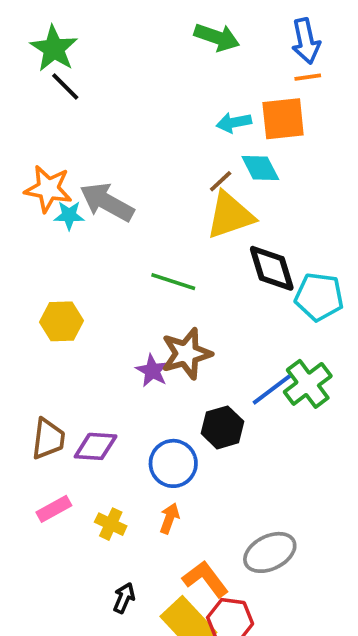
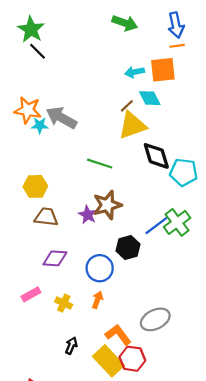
brown trapezoid: (48, 439) -> (46, 217), moved, turned -90

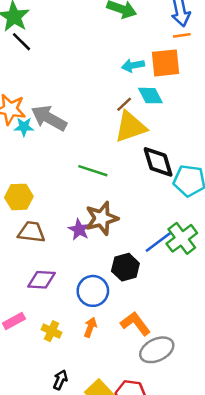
orange L-shape: (118, 335) -> (135, 324), moved

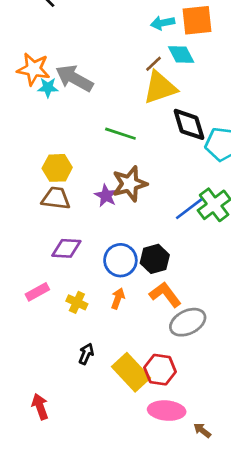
yellow hexagon: (19, 197) -> (57, 168), moved
black hexagon: (125, 267) -> (155, 259), moved

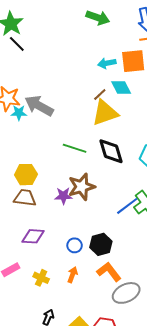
black diamond: (189, 124) -> (111, 151), moved
purple star: (106, 196) -> (63, 196), turned -30
blue circle: (120, 260) -> (75, 245), size x0.6

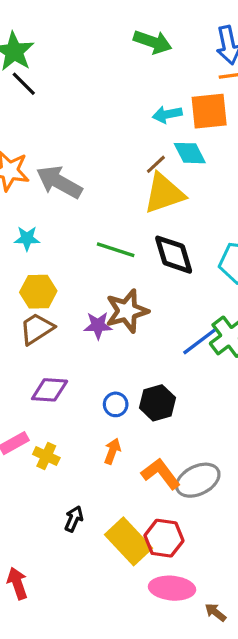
cyan star: (19, 113) -> (27, 238), moved
brown trapezoid: (25, 198) -> (37, 329), turned -40
orange L-shape: (109, 272) -> (161, 474), moved
yellow cross: (41, 278) -> (46, 456), moved

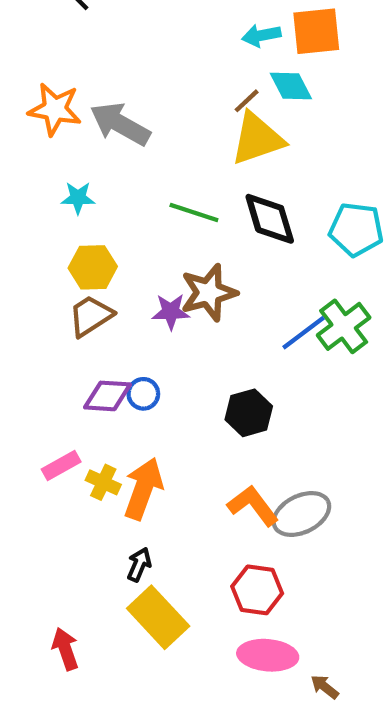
blue circle: (116, 404) -> (143, 394), moved
orange arrow: (112, 451) -> (143, 489), moved, size x1.8
yellow rectangle: (129, 541) -> (158, 617), moved

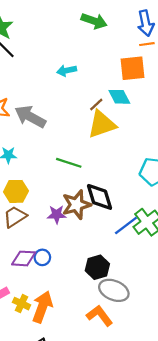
cyan arrow: (261, 35) -> (67, 70), moved
black diamond: (270, 219) -> (100, 197), moved
gray ellipse: (301, 514) -> (114, 290), moved, turned 48

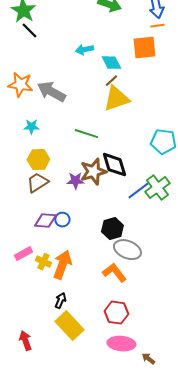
cyan diamond: (119, 97) -> (111, 63), moved

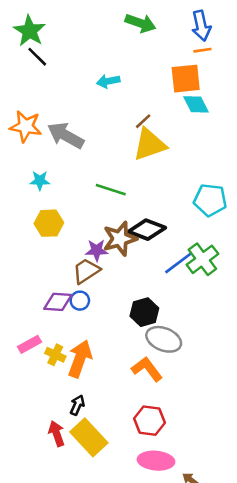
cyan diamond: (111, 63) -> (196, 104), moved
black diamond: (114, 165) -> (147, 230), turned -52
brown trapezoid: (37, 183) -> (86, 271), moved
red arrow: (25, 341) -> (57, 434), moved

